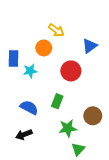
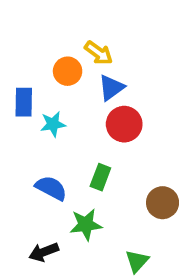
blue triangle: (90, 46) -> (111, 88), moved
orange circle: (44, 48) -> (68, 71), moved
green star: (68, 128) -> (86, 225), moved
black arrow: (24, 135) -> (44, 252), moved

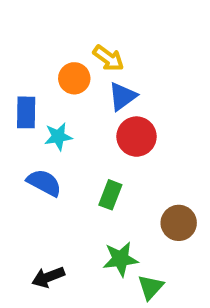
blue semicircle: (51, 188) -> (44, 183), moved
green star: (86, 225) -> (120, 259), moved

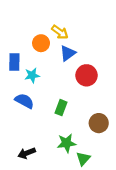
red circle: (137, 137) -> (87, 75), moved

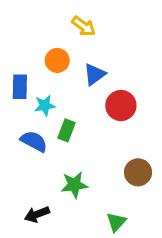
yellow arrow: (60, 32) -> (84, 26), moved
green rectangle: (61, 108) -> (67, 130), moved
green star: (67, 143) -> (74, 185), moved

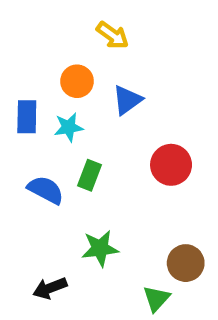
cyan star: (45, 105) -> (69, 127), moved
red circle: (121, 105) -> (171, 165), moved
brown circle: (138, 172) -> (186, 263), moved

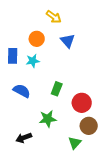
blue triangle: (127, 100) -> (68, 41), moved, turned -35
red circle: (171, 165) -> (82, 103), moved
green rectangle: (90, 175) -> (57, 89), moved

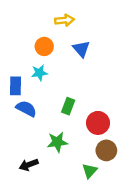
yellow arrow: (54, 17) -> (65, 20), turned -42
blue rectangle: (13, 56) -> (16, 86), moved

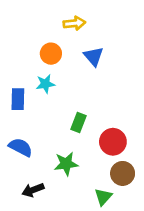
blue semicircle: (26, 109) -> (21, 147), moved

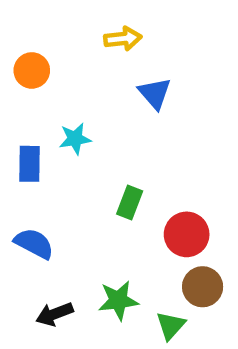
orange circle: (51, 54) -> (32, 70), moved
green star: (66, 164) -> (118, 300), moved

